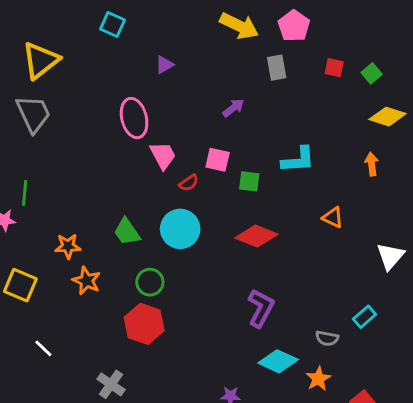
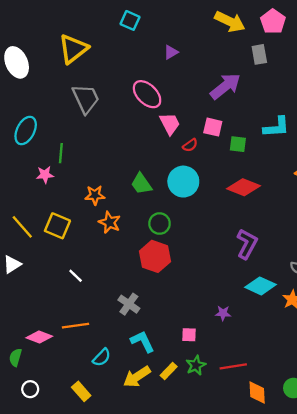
purple arrow: (233, 108) -> (225, 86), size x1.8
gray trapezoid: (33, 114) -> (86, 99), moved
pink ellipse: (134, 118) -> (147, 94), turned -32

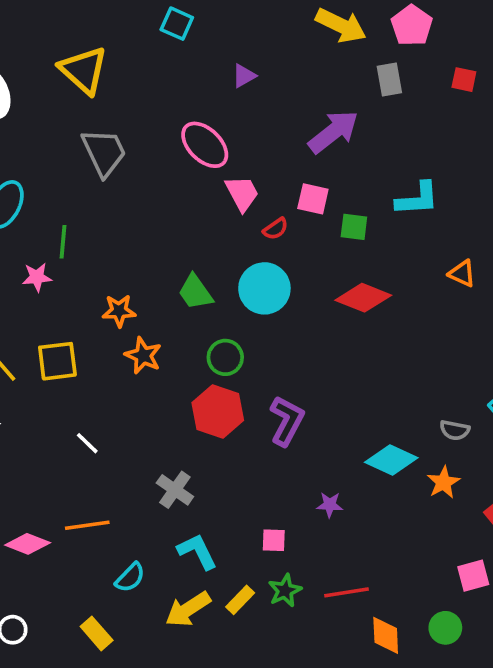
yellow triangle: (73, 49) -> (84, 70), turned -40
yellow square: (57, 226) -> (57, 361), turned -30
purple L-shape: (247, 244) -> (287, 421), moved

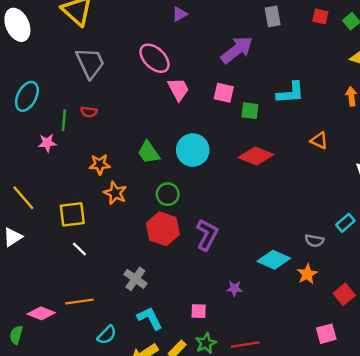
red semicircle: (276, 229) -> (89, 112), moved, turned 42
yellow square: (57, 361) -> (72, 214), moved

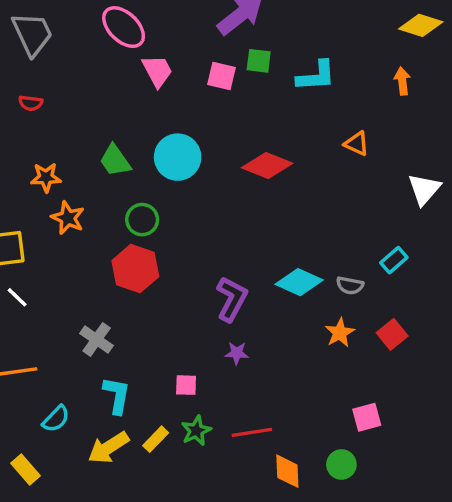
green square: (250, 111) -> (259, 61), moved
purple L-shape: (207, 235) -> (232, 299), moved
cyan diamond: (274, 260) -> (299, 282), moved
red square: (344, 294) -> (392, 334), moved
cyan L-shape: (150, 318) -> (117, 395), turned 36

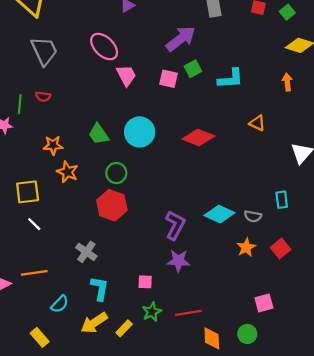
green square: (259, 61) -> (193, 69), turned -35
cyan rectangle: (394, 260) -> (282, 200), turned -56
purple star: (237, 353) -> (178, 261), size x1.5
yellow rectangle: (156, 439) -> (124, 328), moved

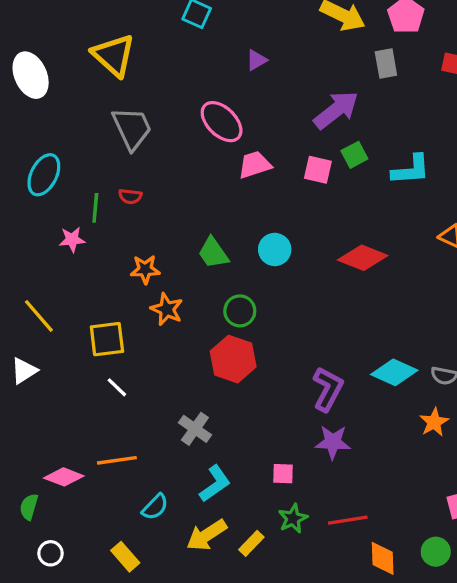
pink trapezoid: (126, 75) -> (255, 165), turned -80
cyan circle: (140, 132) -> (275, 249), size x0.7
cyan L-shape: (100, 288) -> (215, 484), turned 45

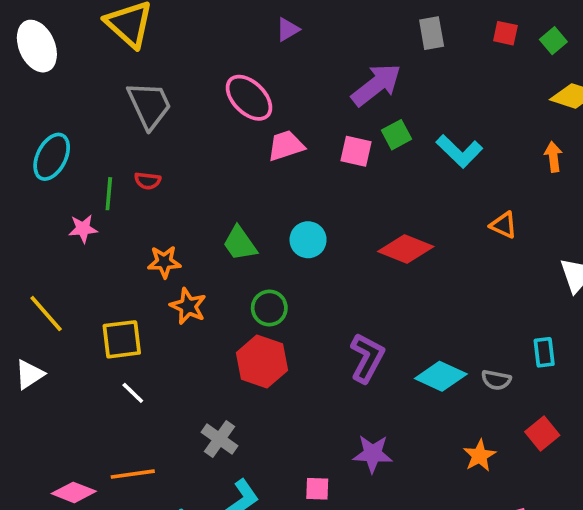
cyan L-shape: (411, 170) -> (459, 151), turned 48
purple L-shape: (328, 389) -> (367, 358), moved
orange star: (434, 422) -> (480, 456), moved

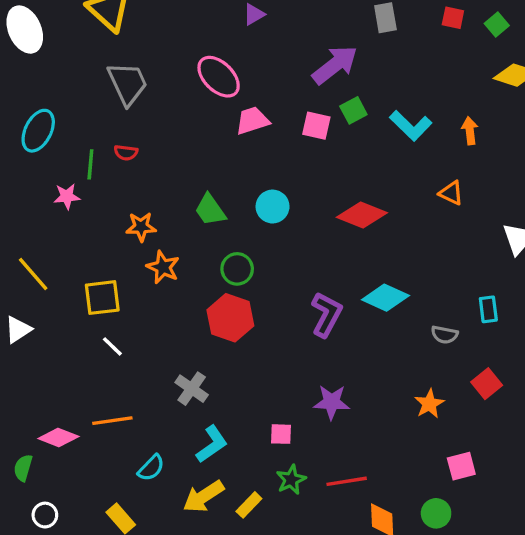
orange arrow: (553, 157) -> (470, 131), moved
cyan diamond: (441, 376) -> (385, 298), moved

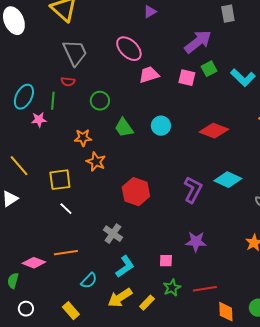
cyan ellipse: (38, 131) -> (24, 97), moved
red semicircle: (126, 153) -> (68, 82), moved
green circle: (237, 269) -> (100, 101), moved

